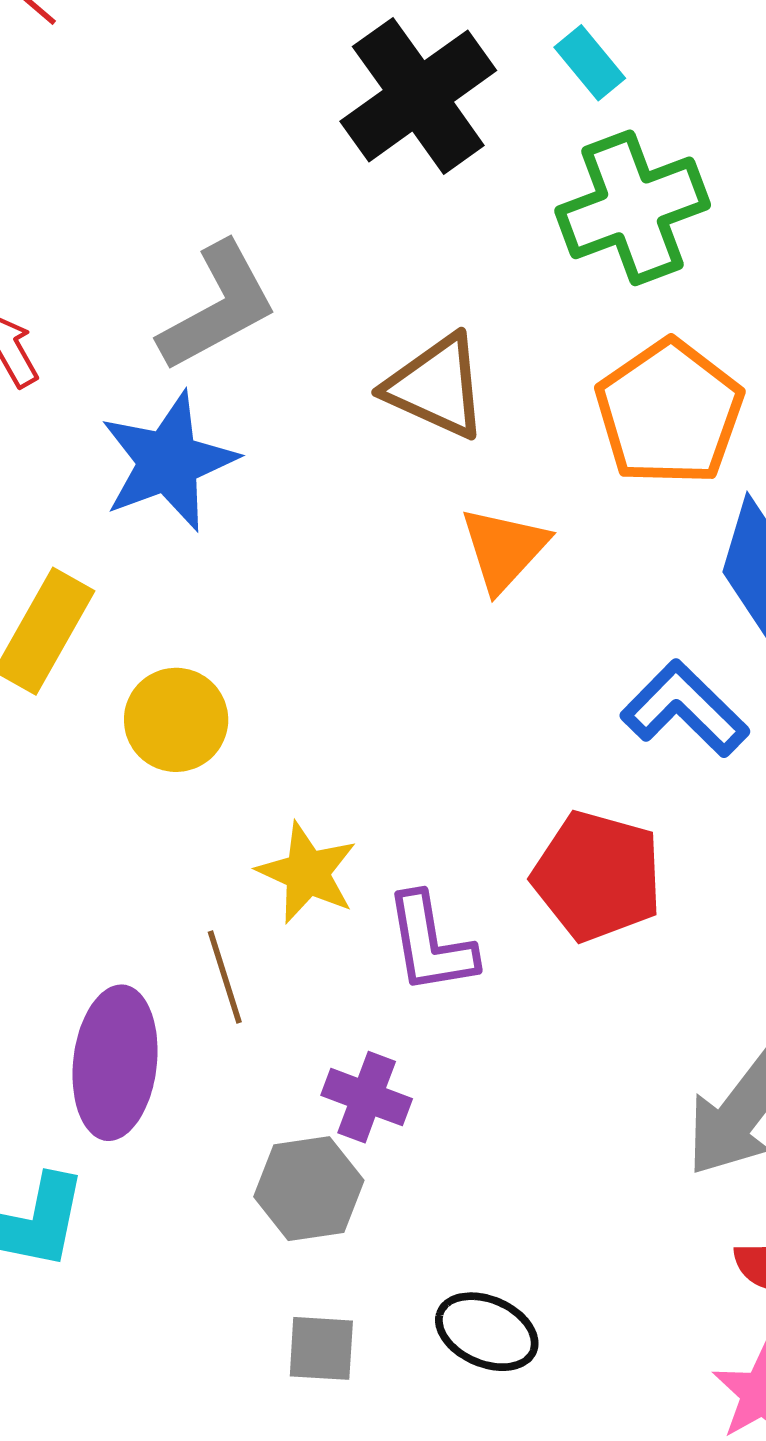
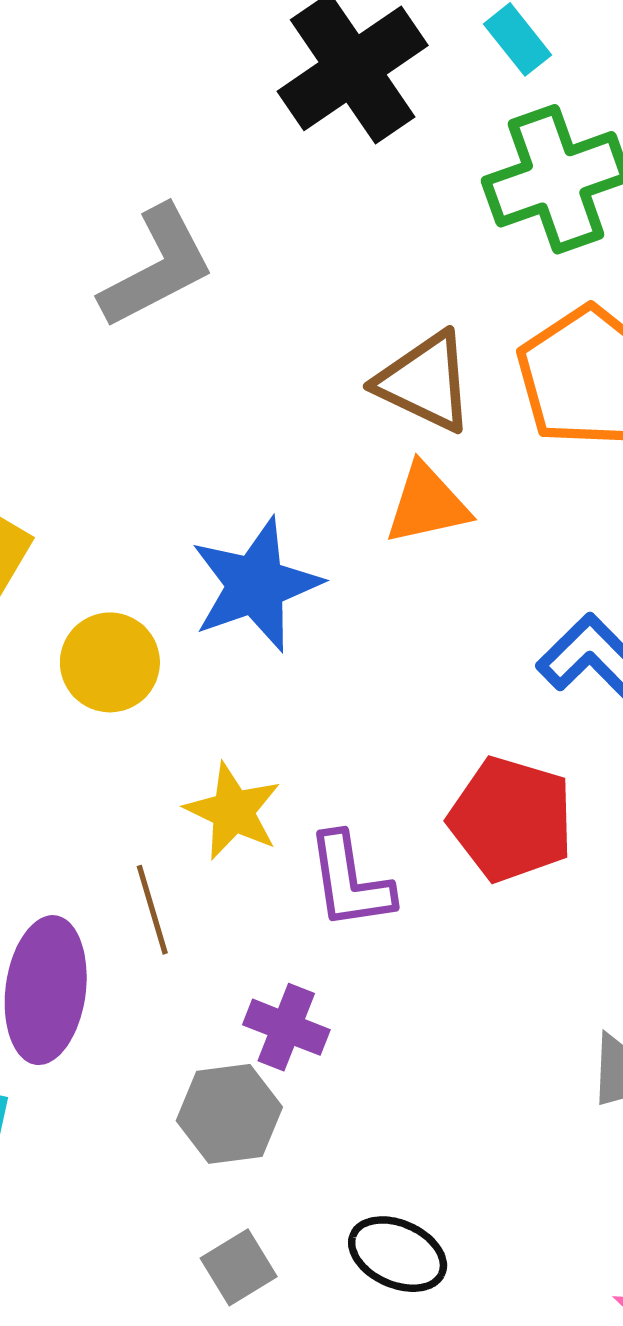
brown triangle: (436, 387) -> (425, 382), moved
blue star: (168, 462) -> (256, 585), moved
orange triangle: (504, 549) -> (427, 504), turned 34
gray square: (321, 1348) -> (239, 1267), turned -36

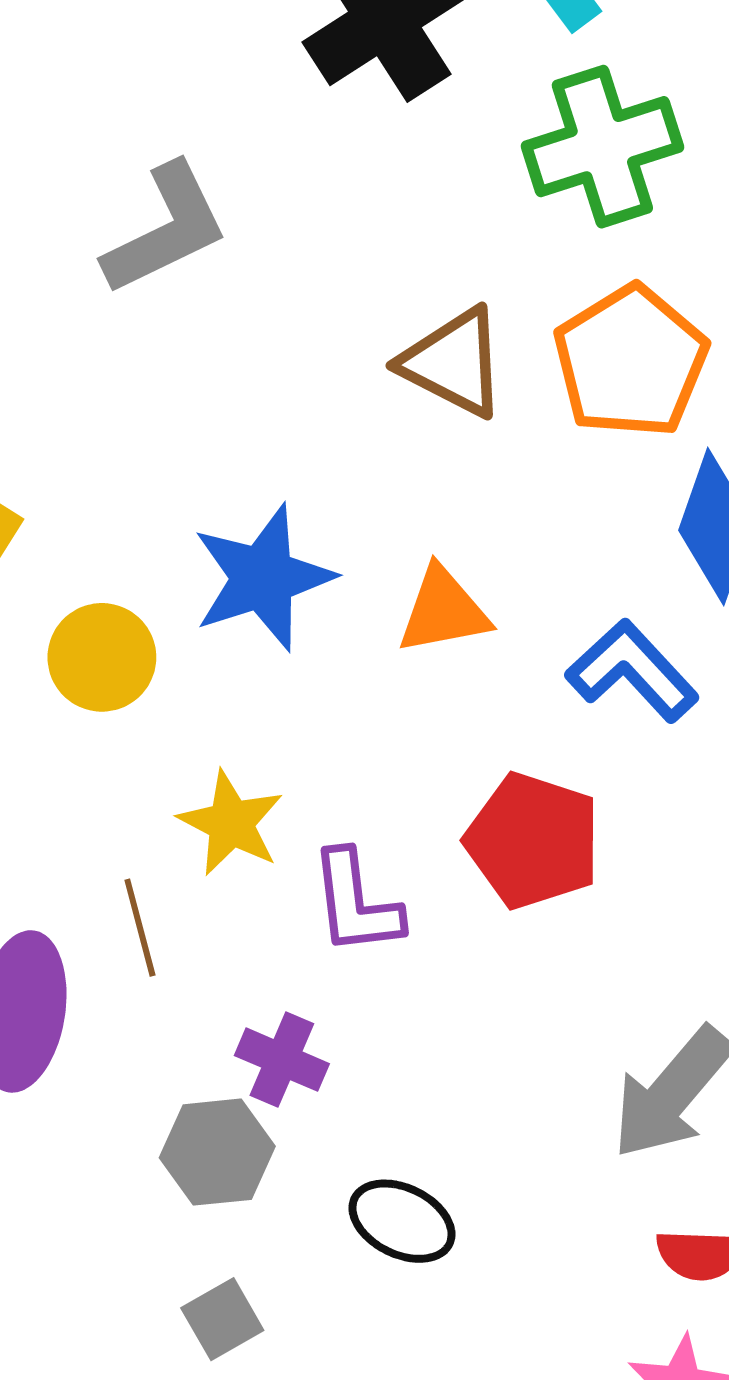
orange triangle: (427, 504) -> (443, 611), moved
black ellipse: (398, 1254) -> (402, 1221), moved

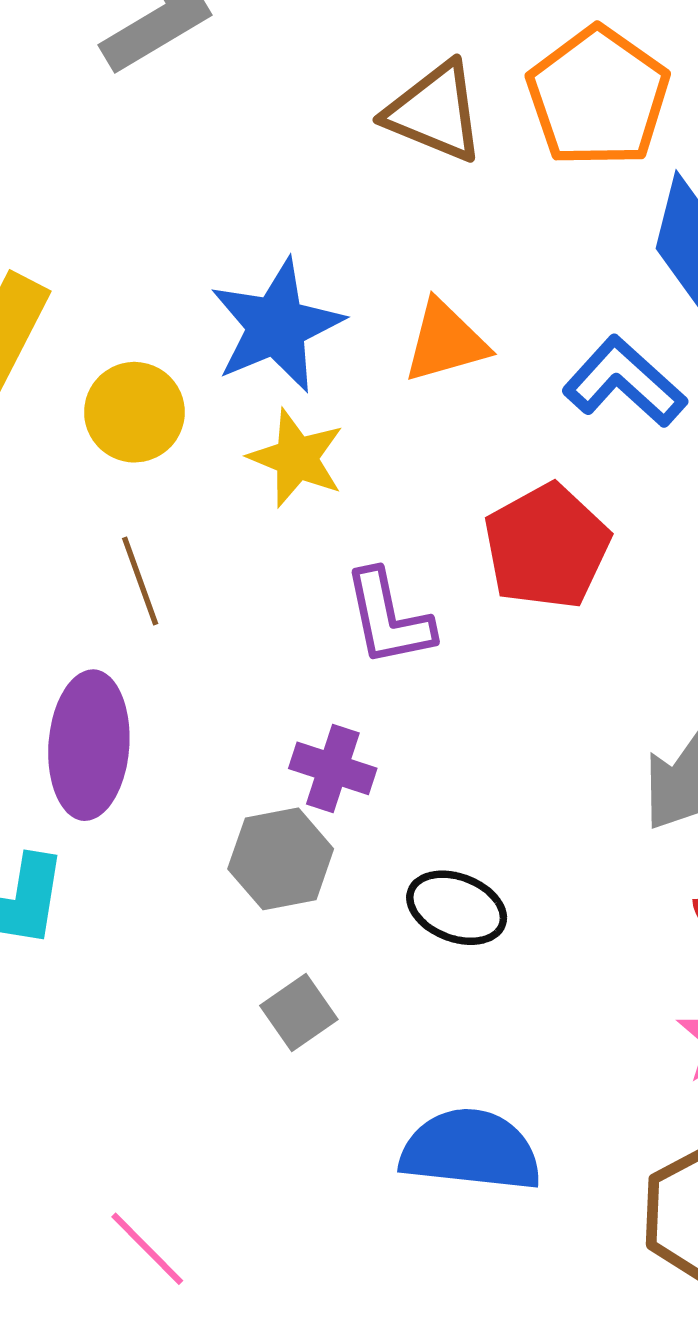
yellow star: (231, 823) -> (296, 458), moved
red pentagon: (533, 841) -> (547, 546), turned 30
brown line: (140, 928) -> (140, 581), moved

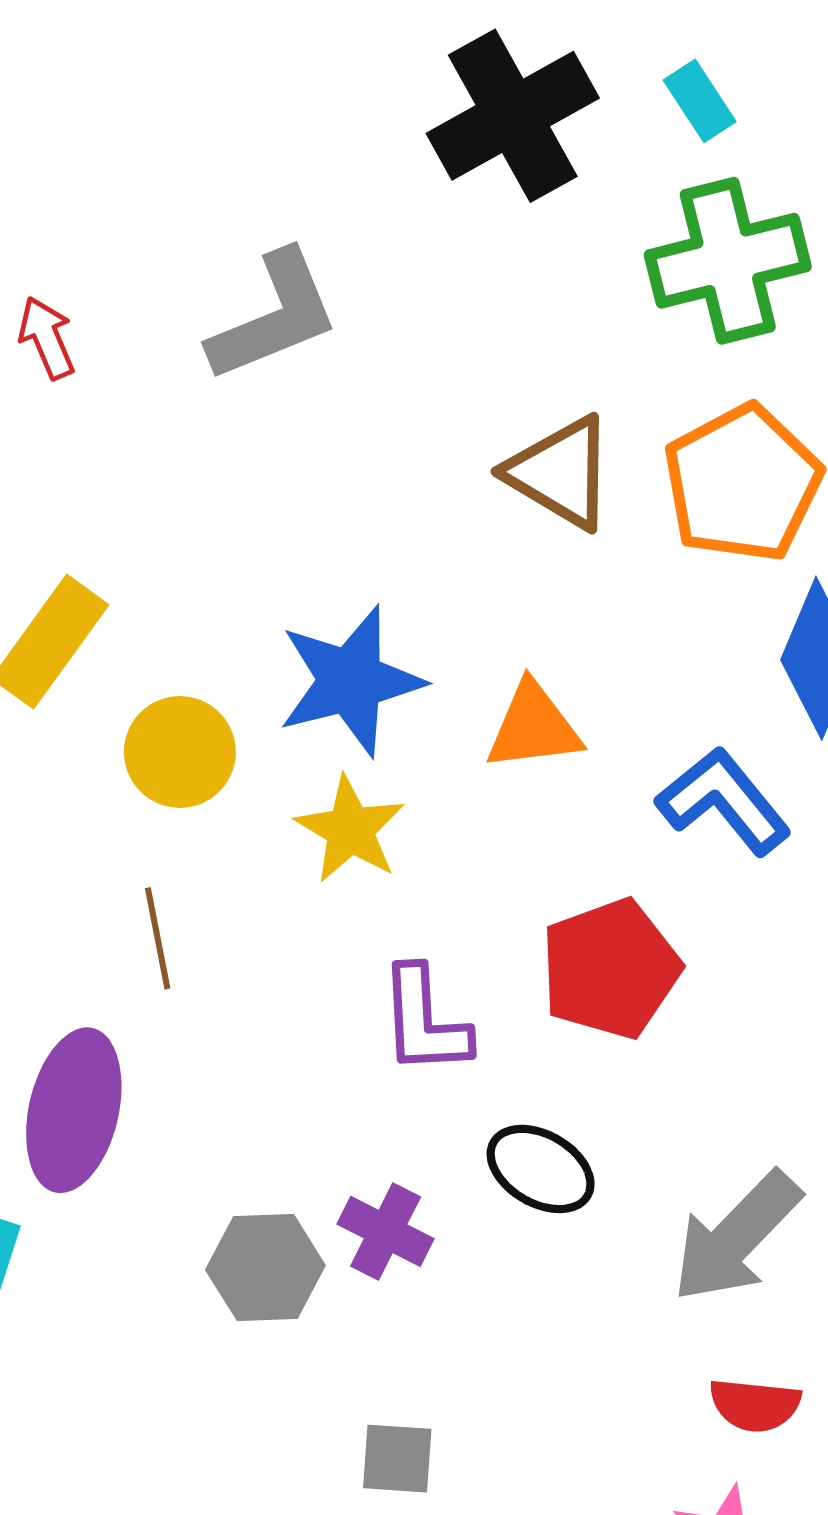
purple cross: (333, 768) -> (386, 1231), moved
black ellipse: (457, 908) -> (541, 1169), moved
gray square: (299, 1013) -> (397, 1459), moved, turned 30

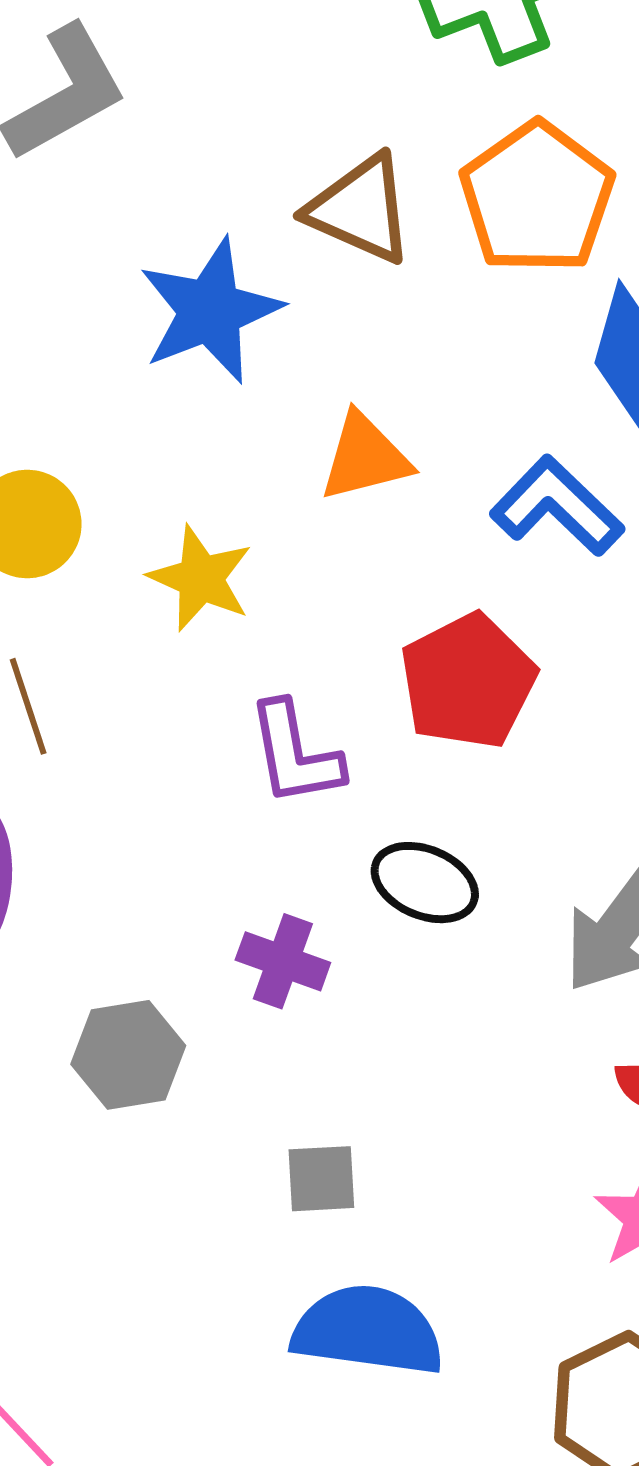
blue star: (350, 681) -> (210, 311), moved
gray hexagon: (265, 1268) -> (128, 1055), moved

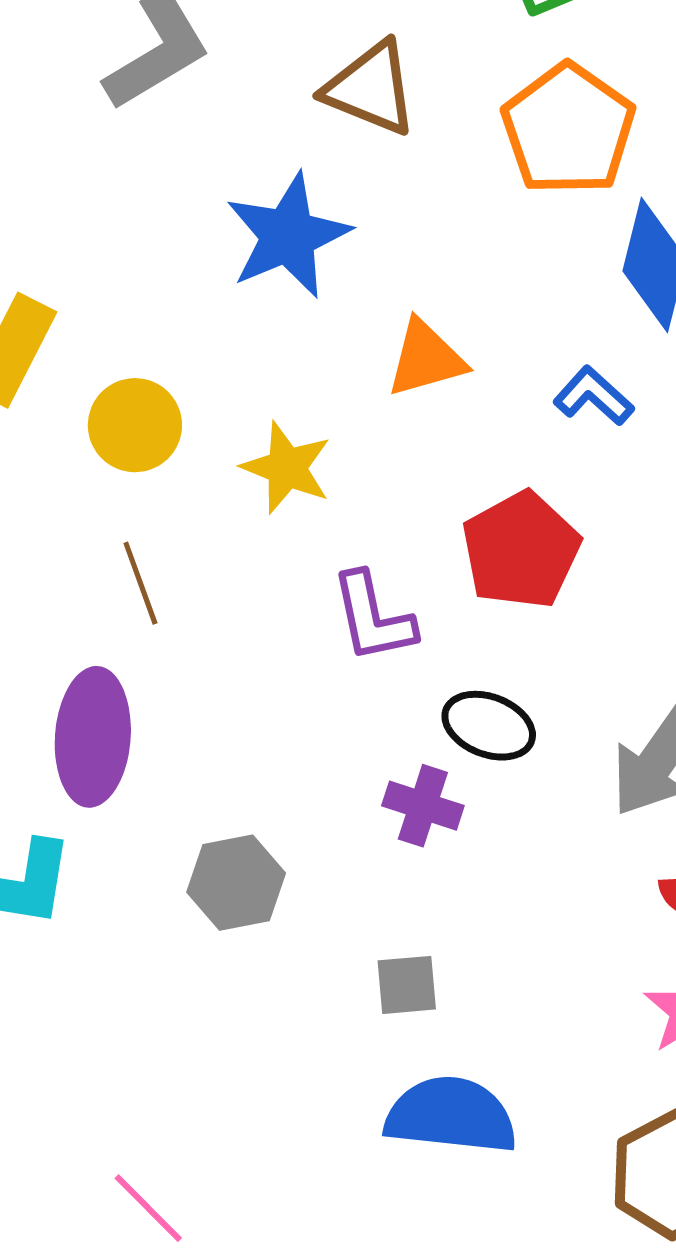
brown triangle: (360, 209) -> (371, 88), moved
blue L-shape: (557, 506) -> (594, 396), size x0.7
purple cross: (283, 961) -> (423, 806), moved

